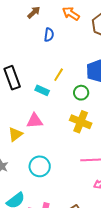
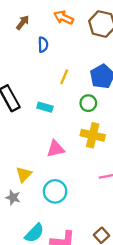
yellow line: (59, 75) -> (64, 77), moved
pink triangle: (35, 121) -> (56, 149), moved
yellow triangle: (15, 134) -> (24, 174), moved

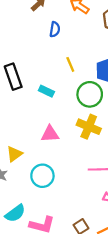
yellow line: (64, 77) -> (70, 64), turned -56
green circle: (88, 103) -> (90, 94), size x1.5

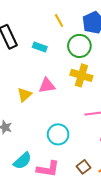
yellow triangle: (14, 154) -> (25, 95), moved
cyan circle: (42, 176) -> (58, 134), moved

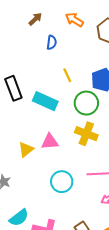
cyan rectangle: (40, 47) -> (45, 101), size x1.6
cyan circle: (58, 134) -> (62, 182), moved

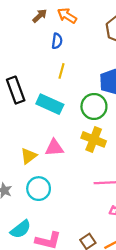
orange arrow: (74, 20) -> (67, 16), moved
yellow line: (67, 75) -> (61, 71), moved, turned 40
cyan circle: (62, 182) -> (39, 189), moved

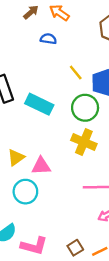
blue semicircle: (57, 41) -> (48, 39), turned -91
yellow line: (61, 71) -> (76, 72), moved, turned -56
pink triangle: (54, 148) -> (41, 166), moved

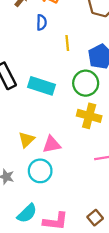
blue semicircle: (48, 39) -> (41, 22), turned 91
yellow line: (76, 72) -> (67, 43), moved, turned 42

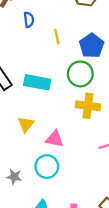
yellow triangle: (27, 140) -> (26, 124), moved
pink triangle: (52, 144) -> (55, 139), turned 30

